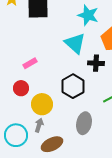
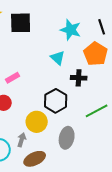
cyan triangle: (75, 43) -> (58, 58), size x0.7
yellow circle: (42, 104) -> (37, 122), moved

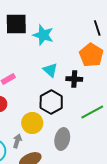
cyan star: (71, 30) -> (43, 35), moved
cyan triangle: (58, 58) -> (50, 70), moved

